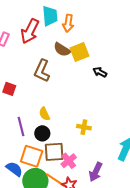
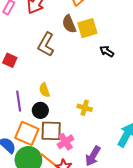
brown semicircle: (62, 50) -> (69, 24), turned 30

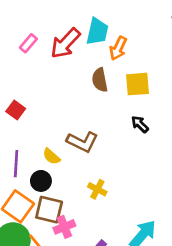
yellow square: (87, 28) -> (138, 84), moved
brown L-shape: (46, 44) -> (82, 142), moved, turned -105
yellow semicircle: (44, 90) -> (51, 156), turned -40

